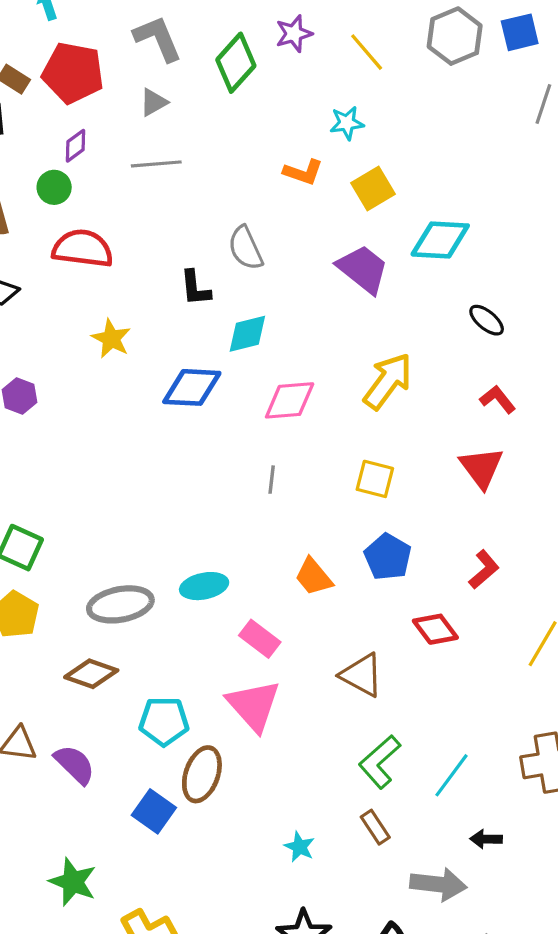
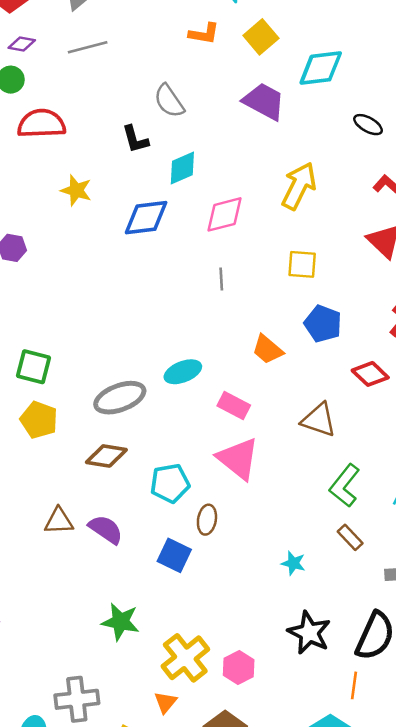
purple diamond: (75, 146) -> (22, 44), turned 56
brown ellipse: (202, 774) -> (207, 520), size x0.7

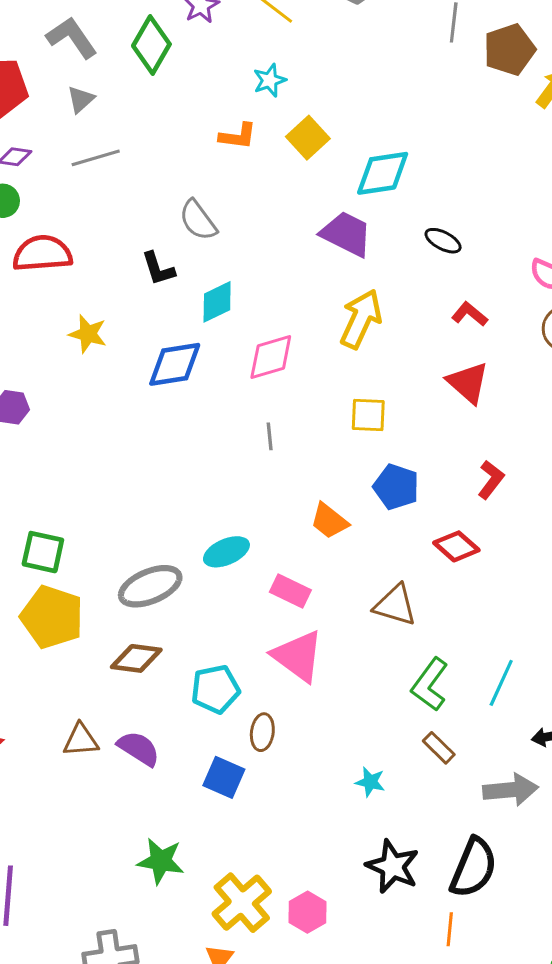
purple trapezoid: (264, 101) -> (346, 234), moved
yellow pentagon: (39, 420) -> (52, 617), size x1.4

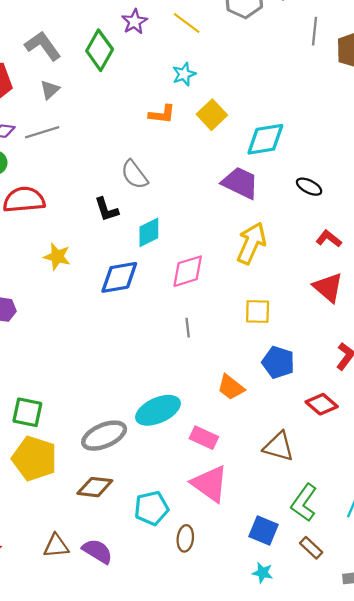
gray line: (96, 158) -> (42, 132), moved
cyan ellipse: (226, 552) -> (158, 410), size x1.4
blue square: (224, 777) -> (264, 531), moved

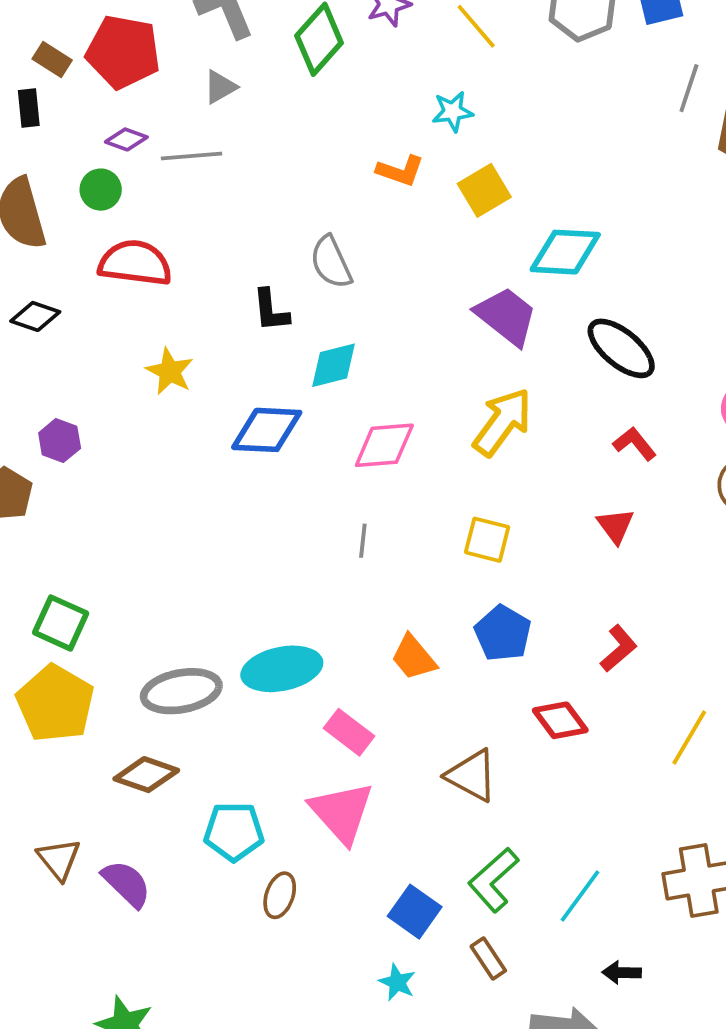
black ellipse: (309, 187) -> (621, 348), size x1.6
red triangle: (328, 287) -> (615, 526), size x0.7
brown triangle: (56, 546) -> (59, 859), turned 44

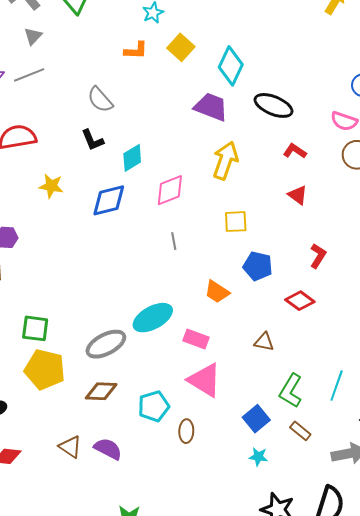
cyan diamond: (565, 252) -> (231, 66), turned -51
gray semicircle: (331, 262) -> (100, 100), moved
brown triangle: (472, 776) -> (264, 342), size x0.7
blue square: (415, 912) -> (256, 419), turned 32

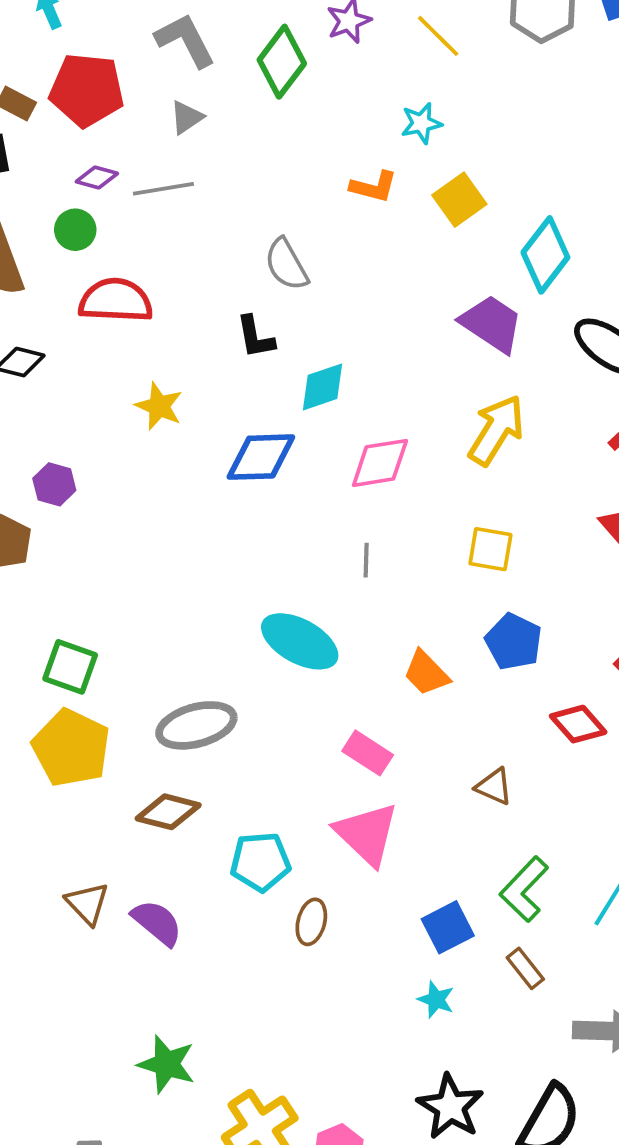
cyan ellipse: (153, 318) -> (300, 641), moved, turned 45

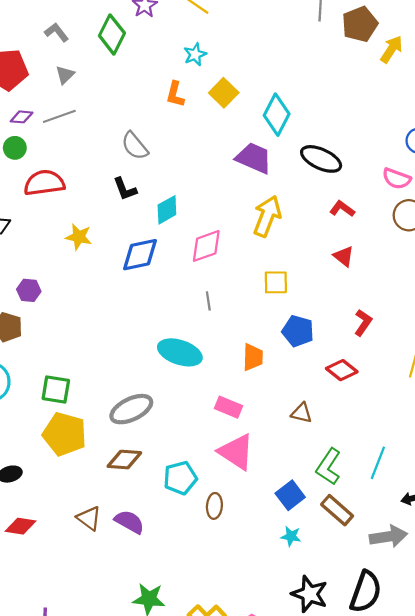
gray L-shape: (185, 40) -> (57, 32), size x0.7
orange L-shape: (374, 187) -> (175, 94), turned 100
orange trapezoid: (426, 673) -> (253, 357), turned -124
brown rectangle: (525, 968) -> (337, 510), size x1.4

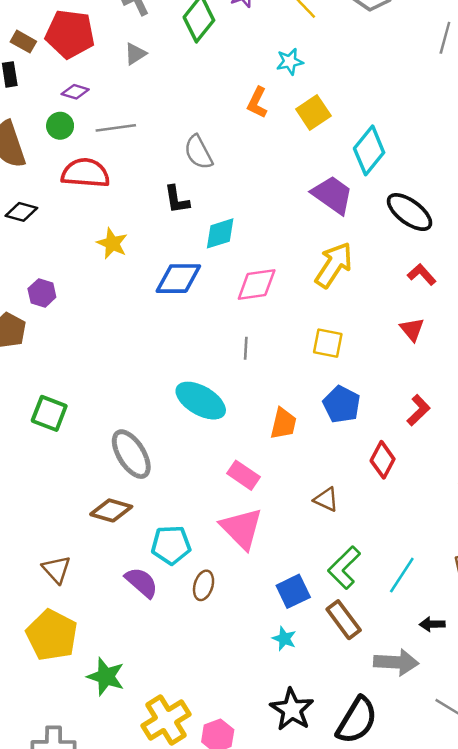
gray line: (59, 116) -> (116, 128), moved
red diamond: (342, 370) -> (383, 460), turned 68
gray ellipse: (131, 409) -> (131, 454), turned 72
yellow pentagon: (65, 434) -> (52, 635), moved
purple semicircle: (129, 522) -> (141, 582), moved

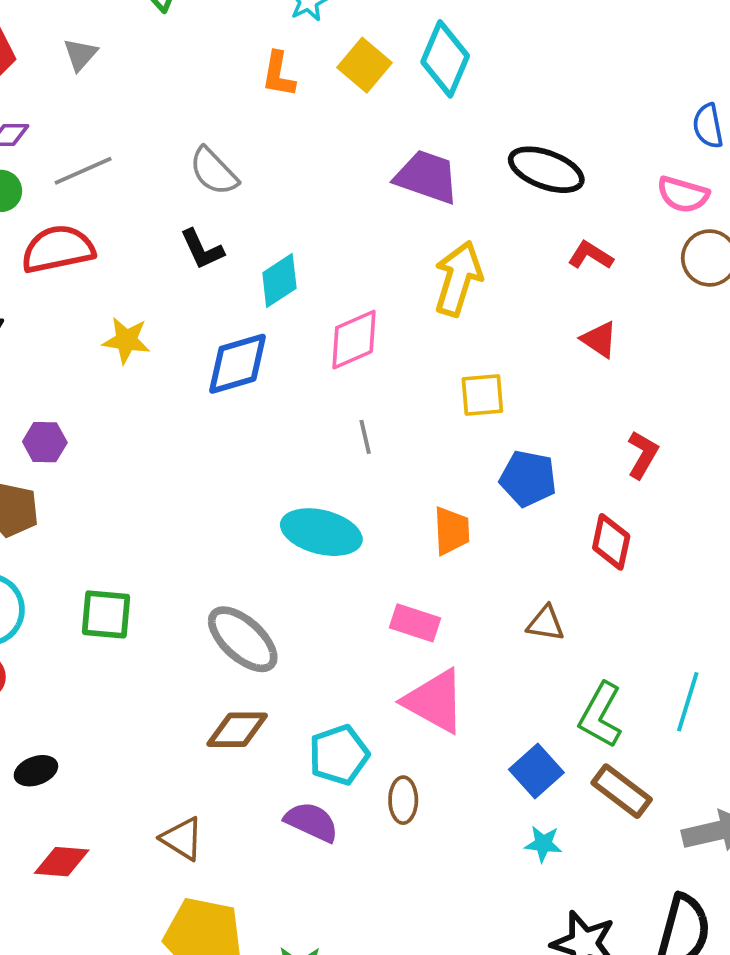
cyan diamond: (369, 150) -> (445, 59), moved

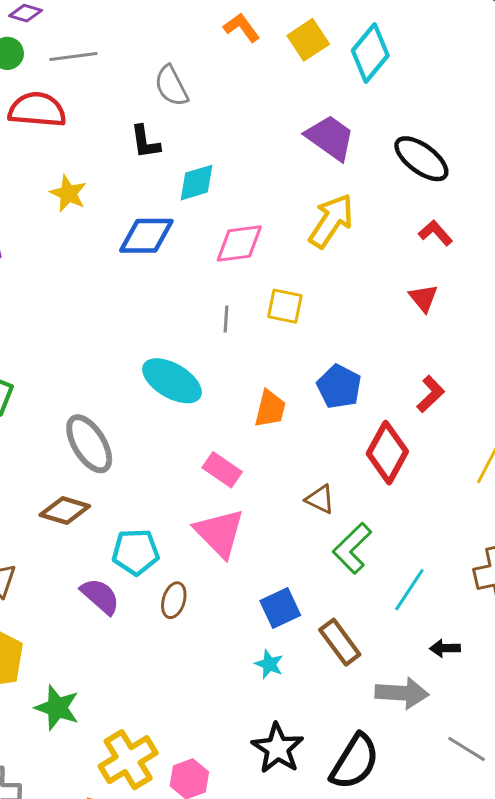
orange L-shape: (278, 74) -> (242, 28), turned 117
yellow square: (482, 395) -> (285, 306), moved
red diamond: (611, 542) -> (387, 453), size x1.4
green L-shape: (601, 715) -> (352, 548), moved

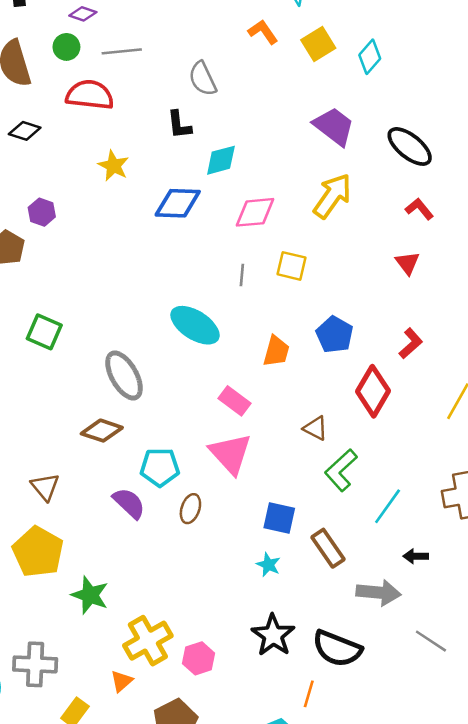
cyan diamond: (370, 53) -> (370, 57), size x0.7
blue square: (280, 608) -> (279, 518), turned 36
black semicircle: (355, 762) -> (337, 649), turned 78

